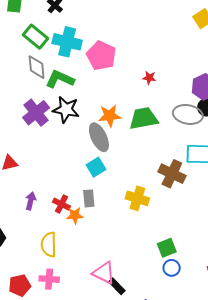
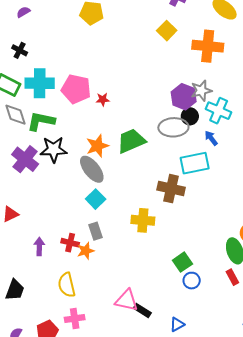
red star: (149, 78) -> (103, 99), moved

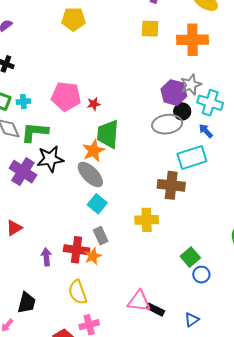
yellow square: (167, 31) -> (150, 29), turned -36
cyan cross: (40, 83) -> (23, 102), moved, size x0.5
green trapezoid: (131, 141) -> (108, 134), moved, turned -56
red cross: (70, 243) -> (77, 250), size x1.4

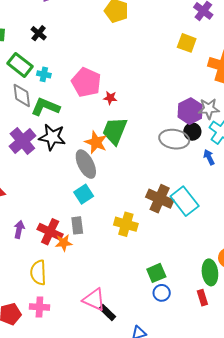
orange star: (93, 151) -> (96, 142), turned 30
cyan rectangle: (192, 157) -> (185, 201), moved, turned 52

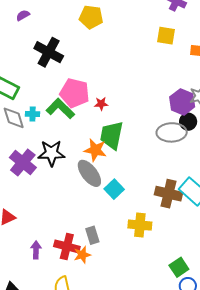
black cross: (39, 33) -> (49, 52), moved, size x1.8
cyan cross: (44, 74) -> (33, 114), moved
green L-shape: (45, 107) -> (60, 109), moved, turned 32
cyan square: (84, 194) -> (114, 189), moved

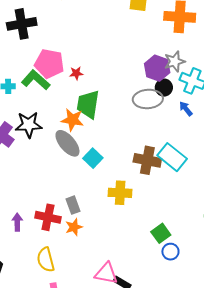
black cross: (49, 52) -> (22, 24), turned -36
orange star: (82, 255) -> (74, 227), moved

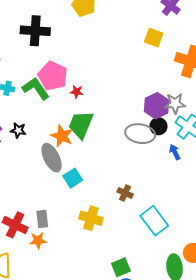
black star: (29, 125) -> (18, 130), size x0.6
cyan rectangle: (172, 157) -> (154, 221), moved
brown cross: (147, 160) -> (125, 193), size x0.6

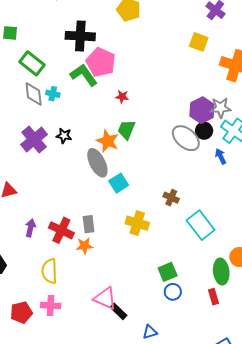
pink pentagon: (53, 76) -> (101, 62), moved
green L-shape: (36, 88) -> (84, 75), moved
green trapezoid: (81, 125) -> (126, 130), size x0.7
gray ellipse: (140, 134) -> (186, 138), turned 32

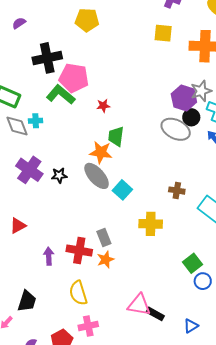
black star: (64, 136) -> (59, 175), moved

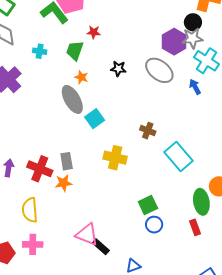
black circle: (191, 117) -> (193, 22), moved
cyan cross: (36, 121) -> (40, 51), moved
green trapezoid: (116, 136) -> (75, 50), moved
orange star: (101, 152) -> (81, 77), size x0.6
black star: (59, 175) -> (118, 69), moved

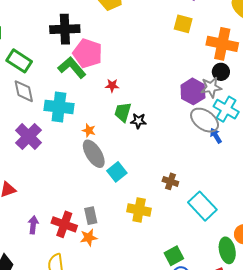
black circle: (193, 22) -> (221, 72), moved
green trapezoid: (75, 50) -> (123, 112), moved
cyan cross: (40, 51) -> (59, 107), size x2.0
gray ellipse: (159, 70) -> (205, 120), moved
orange star: (81, 77) -> (89, 130), moved

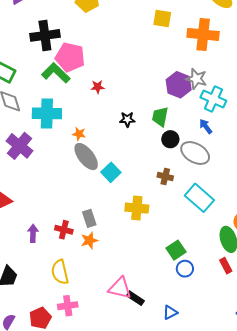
black circle: (221, 72) -> (170, 139), moved
gray star: (211, 87) -> (196, 79), turned 30
green trapezoid: (123, 112) -> (160, 117), moved
gray ellipse: (205, 120) -> (195, 153), moved
red cross: (64, 224) -> (64, 230), size x0.7

